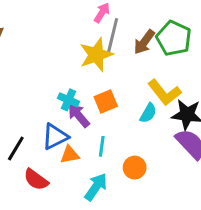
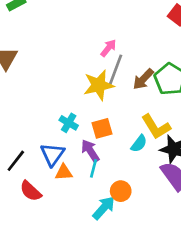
purple arrow: (79, 115) -> (90, 151), moved
blue triangle: (55, 137) -> (52, 154), turned -35
cyan arrow: (96, 187) -> (104, 208), moved

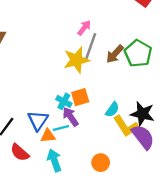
cyan cross: (69, 123) -> (64, 101), moved
yellow L-shape: (156, 127) -> (126, 126), moved
cyan line: (93, 168) -> (61, 128), moved, turned 63
orange circle: (121, 191) -> (101, 163), moved
cyan arrow: (104, 208) -> (54, 160), moved, turned -60

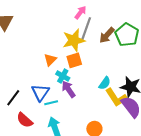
orange square: (80, 97) -> (74, 60), moved
cyan line: (61, 128) -> (51, 103), moved
orange triangle: (48, 136) -> (50, 60), moved, turned -40

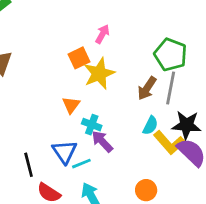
gray line: (86, 29) -> (171, 88), moved
brown arrow: (107, 35) -> (147, 88), moved
orange square: (74, 60) -> (79, 58), moved
black line: (13, 98) -> (29, 165), turned -42

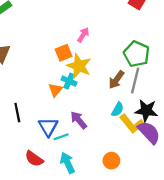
yellow star: (99, 73) -> (79, 66), turned -30
cyan cross: (92, 125) -> (69, 81), moved
black line: (29, 165) -> (17, 113), moved

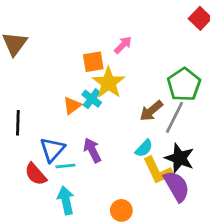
red semicircle: (34, 159) -> (36, 174), moved

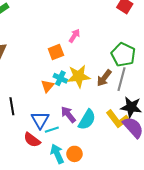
yellow star: (109, 83) -> (79, 76), moved, turned -30
cyan semicircle: (144, 148) -> (87, 120), moved, size x1.5
orange circle: (121, 210) -> (74, 154), moved

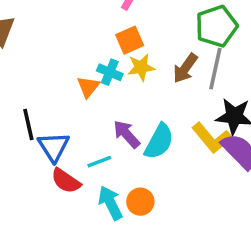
orange square: (56, 52) -> (130, 40), moved
green pentagon: (123, 55) -> (216, 26), turned 30
yellow star: (79, 76) -> (141, 67), size x0.7
blue triangle: (40, 120) -> (54, 147), moved

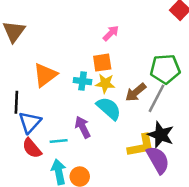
cyan cross: (110, 72) -> (83, 81), turned -30
orange triangle: (88, 87) -> (45, 75), moved, size x1.5
yellow L-shape: (212, 138) -> (141, 146), turned -76
cyan semicircle: (159, 141) -> (109, 108), moved, turned -92

